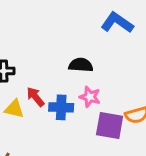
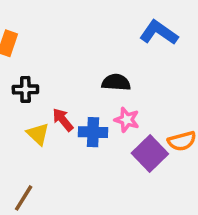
yellow triangle: (14, 109) -> (38, 134), turned 30
purple square: (110, 126) -> (150, 153), turned 36

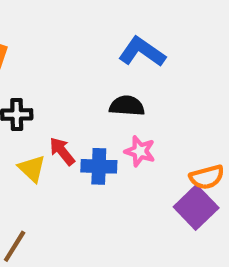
blue L-shape: (159, 33) -> (142, 52), moved
purple square: (150, 153) -> (196, 207), moved

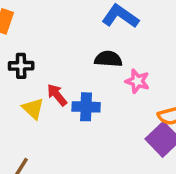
pink star: (140, 151) -> (137, 81), moved

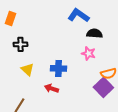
black semicircle: (108, 59) -> (94, 33), moved
red arrow: (57, 95) -> (51, 88), moved, turned -32

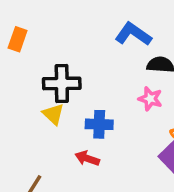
black cross: (20, 44) -> (62, 83), moved, size x1.5
yellow triangle: (27, 69) -> (53, 114), moved

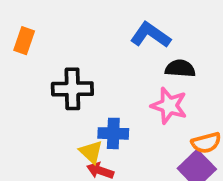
pink star: (150, 99) -> (169, 106), size x1.4
yellow triangle: (53, 114) -> (91, 152), moved

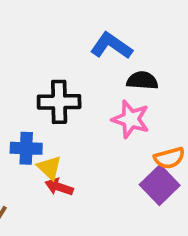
black cross: (72, 89) -> (59, 102), moved
blue cross: (113, 133) -> (26, 148), moved

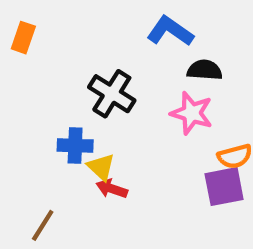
black cross: (59, 102) -> (112, 94), turned 33
purple square: (160, 185) -> (224, 187), turned 33

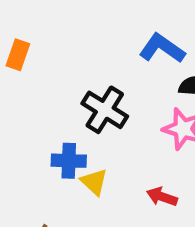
red arrow: (112, 189) -> (162, 197), moved

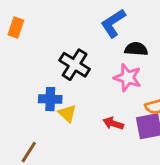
blue L-shape: (162, 48) -> (113, 23), turned -68

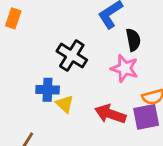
black semicircle: (136, 49) -> (133, 40), turned 75
red arrow: (113, 123) -> (110, 114), size x1.5

